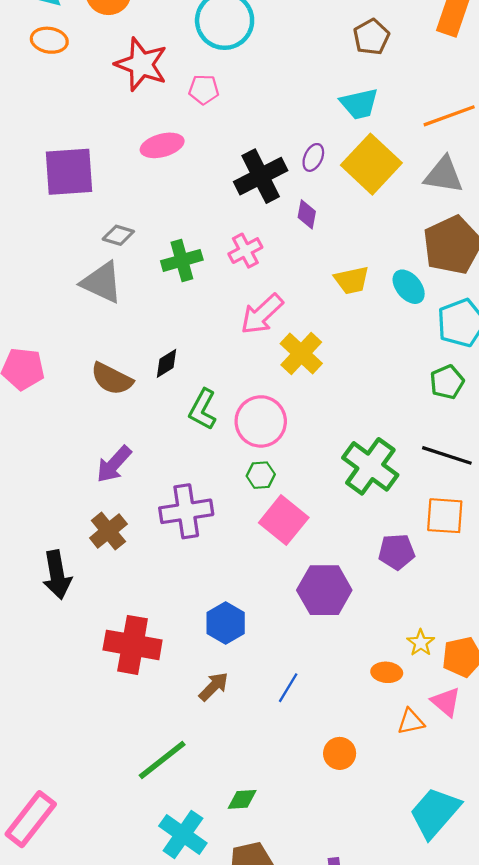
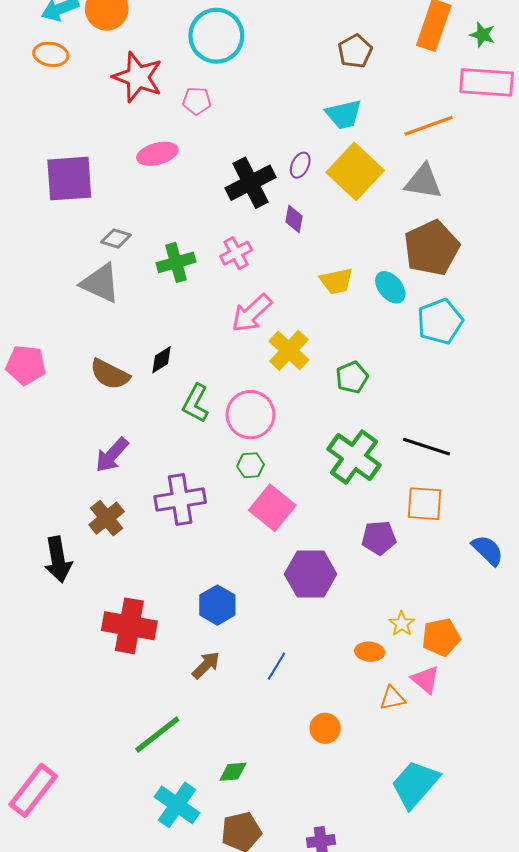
green pentagon: (447, 382) -> (352, 377), moved

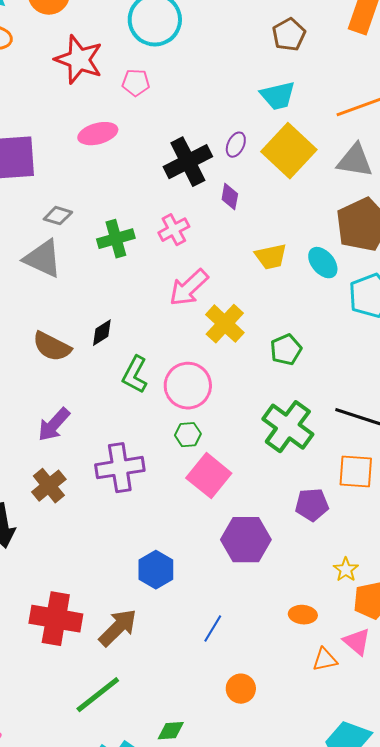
yellow star: (402, 624) -> (346, 570), moved
red cross: (129, 626) -> (56, 619), moved
brown arrow: (206, 665) -> (118, 628), moved, size x1.4
orange circle: (325, 728) -> (241, 689), moved

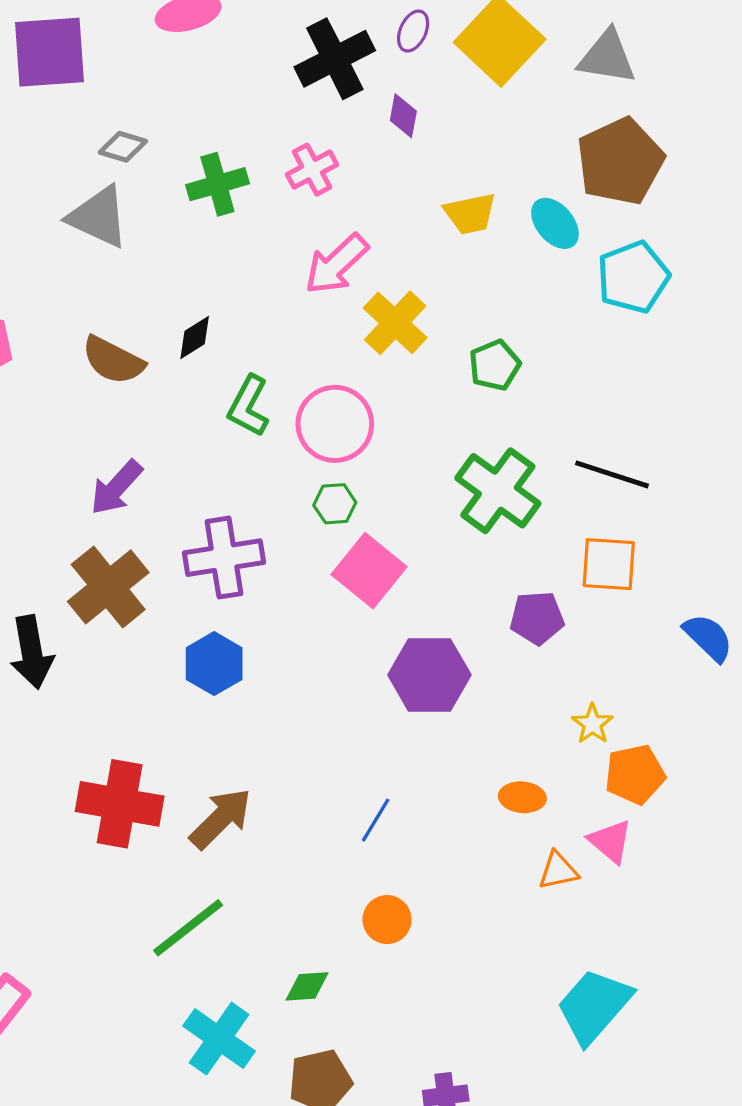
brown cross: (49, 486) -> (108, 587), size x1.4
blue hexagon: (156, 570) -> (214, 664), moved
orange circle: (241, 689) -> (387, 920), moved

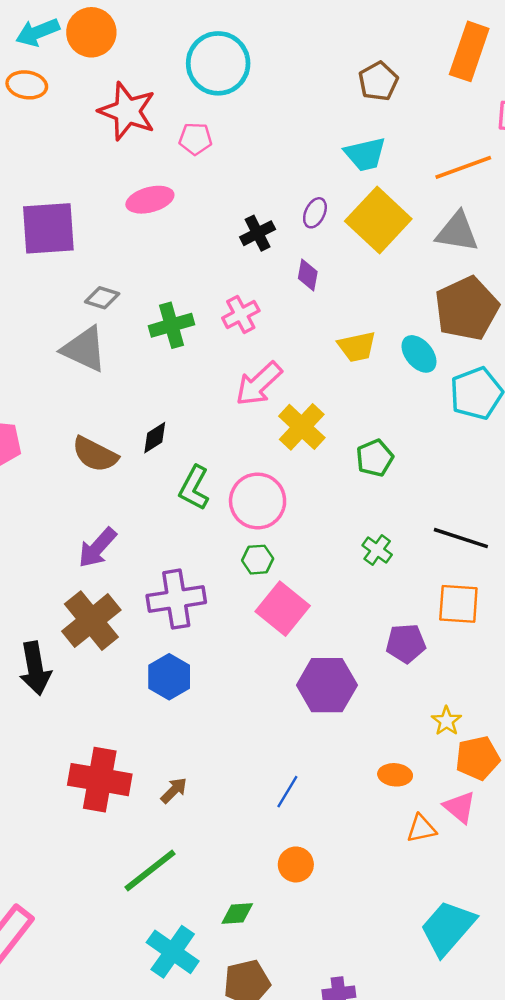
black cross: (335, 59) -> (258, 233), size x0.6
green cross: (498, 491) -> (377, 550), size x0.5
brown arrow: (221, 818) -> (174, 790), size x0.6

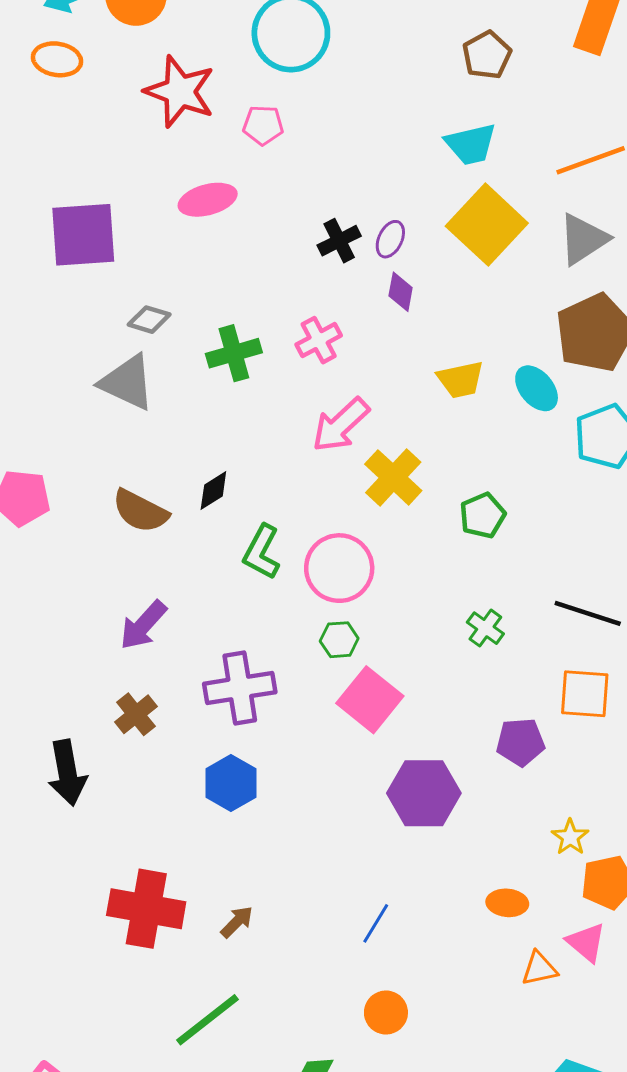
purple ellipse: (315, 213) -> (390, 239), moved
gray triangle: (457, 232) -> (583, 239), turned -42
brown cross: (91, 621) -> (136, 714), size x0.6

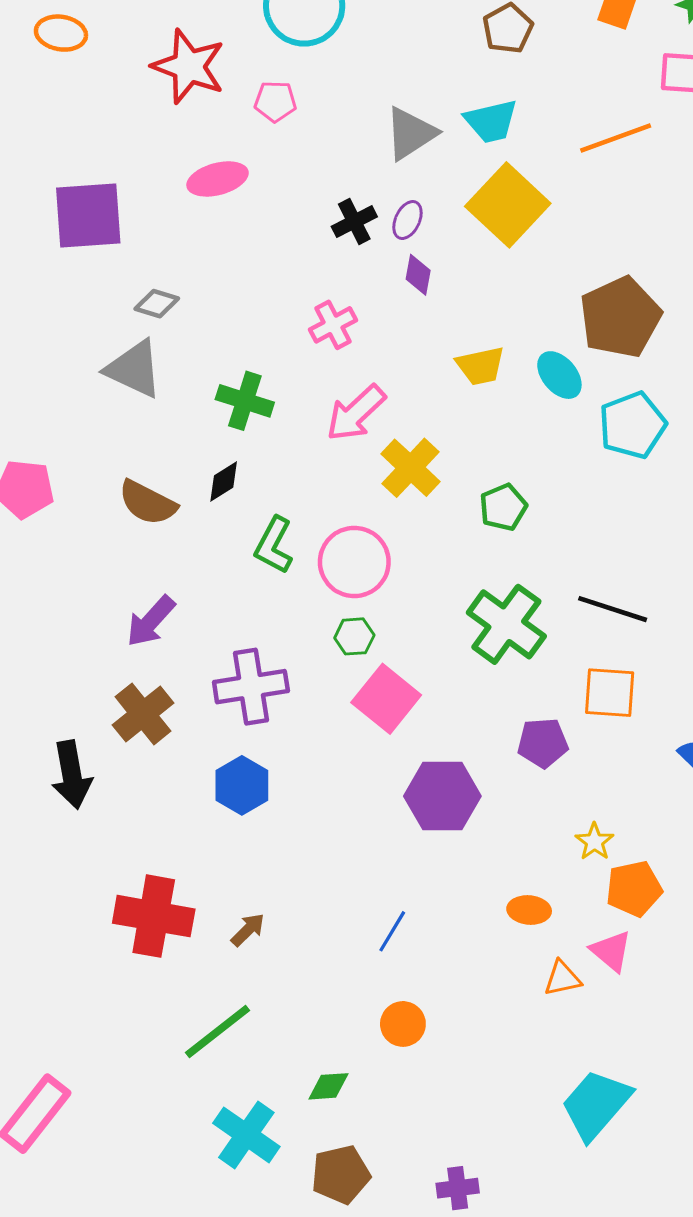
gray triangle: (583, 239) -> (411, 133), moved
green cross: (234, 353) -> (245, 401), moved, turned 34
green cross: (485, 628) -> (506, 624), size x2.0
brown cross: (136, 714) -> (143, 714), size x1.4

